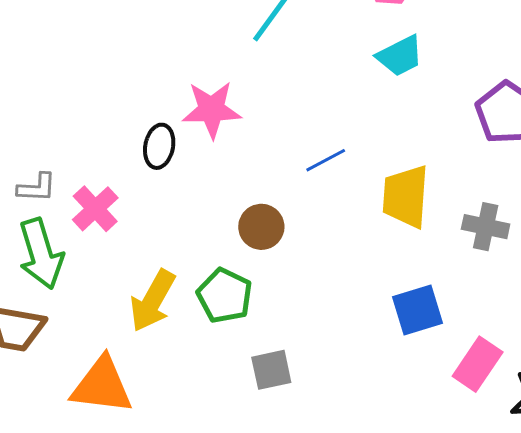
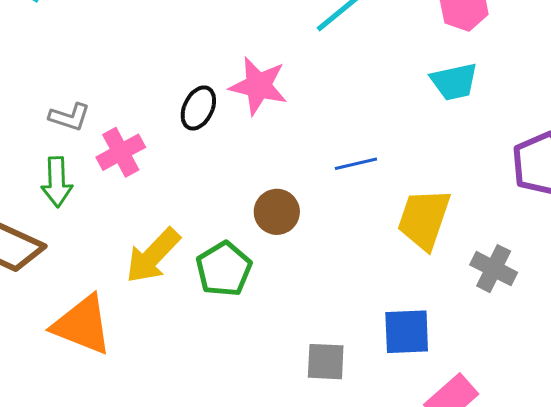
green arrow: (41, 254) -> (57, 182), size x0.7
gray square: (271, 370) -> (326, 362), moved

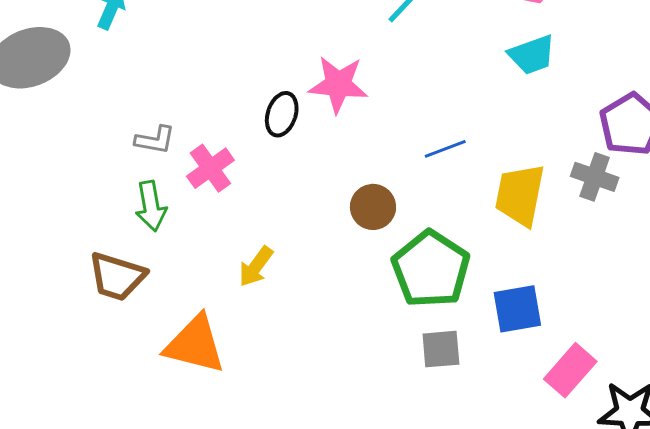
yellow arrow: (153, 256) -> (256, 267), size x0.7
green pentagon: (224, 269) -> (431, 269), moved, size x1.4
gray cross: (494, 269) -> (595, 177), moved

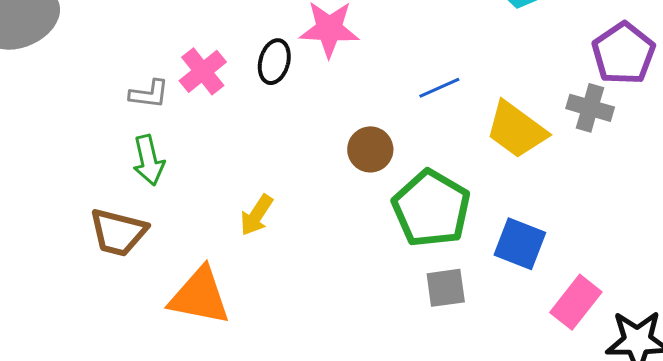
pink cross: (210, 168) -> (203, 71), moved
yellow trapezoid: (520, 195) -> (516, 130), turned -62
blue square: (517, 309) -> (520, 244), turned 34

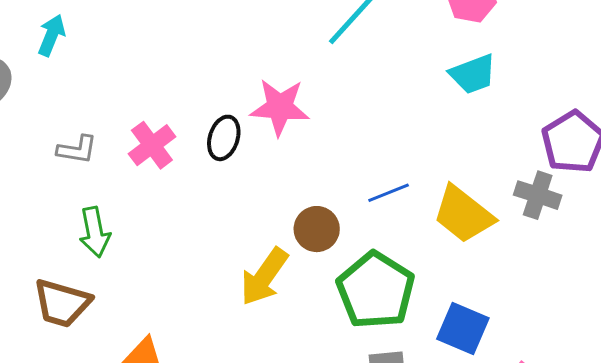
blue line: (439, 88) -> (389, 193), moved
gray L-shape: (149, 94) -> (77, 150), moved
yellow arrow: (256, 215) -> (264, 277), moved, size x1.4

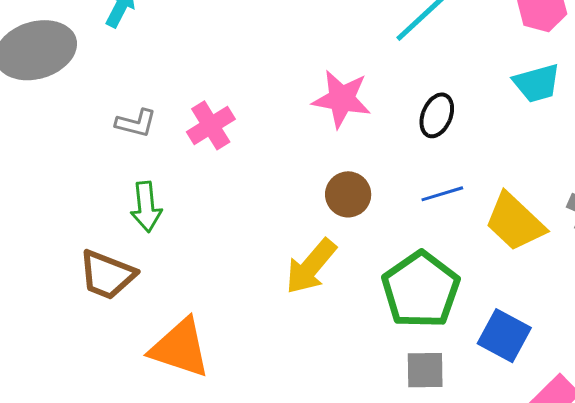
black ellipse: (224, 138) -> (437, 115), moved
brown circle: (317, 229) -> (348, 194), moved

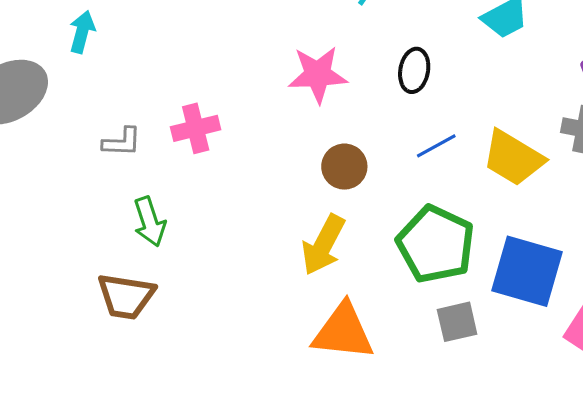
pink cross: (211, 125) -> (196, 128), turned 30
blue square: (504, 336) -> (527, 271), size x1.4
orange triangle: (180, 348) -> (343, 332), moved

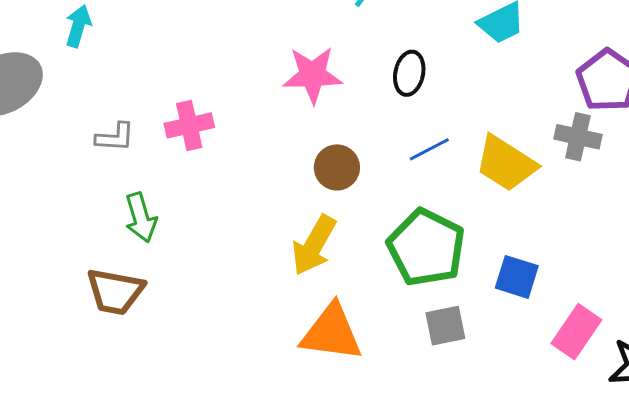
blue square: (527, 271) -> (517, 277), size x0.6

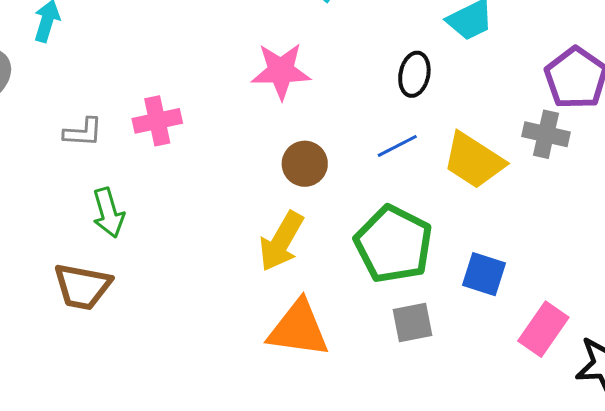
black ellipse: (409, 73) -> (414, 74), moved

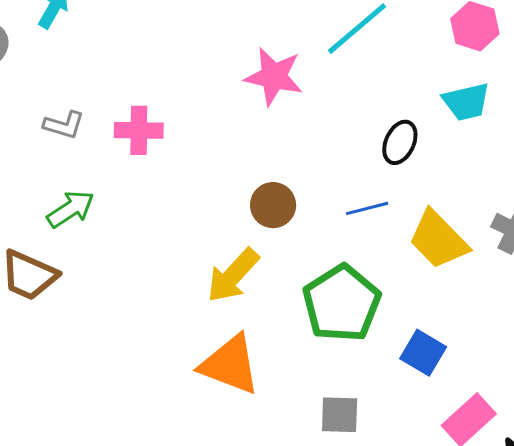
pink star: (281, 71) -> (274, 77), moved
green arrow: (108, 213) -> (71, 209), turned -120
gray square: (412, 322) -> (340, 415), moved

